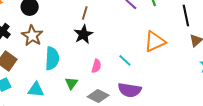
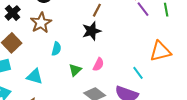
cyan semicircle: (52, 58) -> (56, 49), size x0.6
cyan line: (125, 60) -> (138, 73), moved
green triangle: (71, 83) -> (75, 70), moved

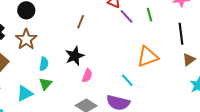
black star: (92, 31) -> (75, 56), moved
green triangle: (75, 70) -> (45, 84), moved
cyan triangle: (35, 76) -> (25, 93), turned -36

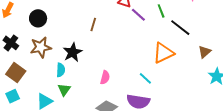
black line: (181, 34) -> (180, 28), moved, turned -40
brown star: (26, 39) -> (41, 47), turned 30
black star: (75, 56) -> (73, 52), moved

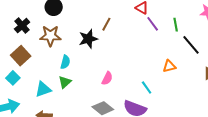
black star: (73, 52) -> (88, 39), moved
orange triangle: (163, 53) -> (169, 66), size x0.6
cyan square: (13, 96) -> (13, 78), turned -32

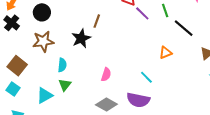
black cross: (22, 26) -> (12, 23), moved

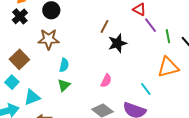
green line: (165, 11) -> (168, 36), moved
black star: (81, 38) -> (117, 43), moved
orange triangle: (166, 53) -> (168, 67), size x1.6
cyan triangle: (45, 95) -> (32, 97), moved

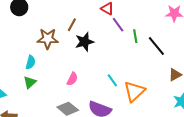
brown star: (49, 39) -> (48, 39), moved
orange triangle: (168, 67) -> (134, 91), moved, turned -30
cyan line: (146, 89) -> (112, 80), moved

